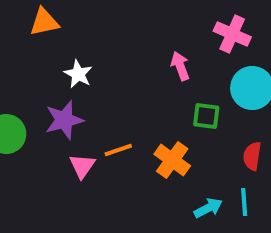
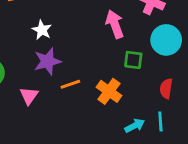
pink arrow: (180, 66) -> (115, 24), size x1.4
purple star: (64, 120) -> (48, 61), moved
pink triangle: (82, 166) -> (29, 96), moved

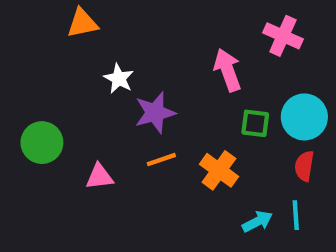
cyan circle: (166, 40) -> (304, 117), moved
purple star: (48, 61) -> (155, 113), moved
pink triangle: (29, 96) -> (100, 177), turned 48

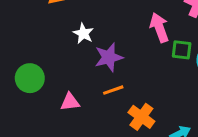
green square: (255, 123) -> (182, 50), moved
orange cross: (219, 170) -> (141, 117), moved

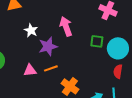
pink arrow: (159, 28) -> (66, 26), moved
pink triangle: (70, 102) -> (30, 70), moved

